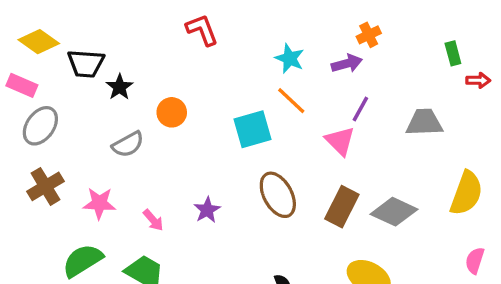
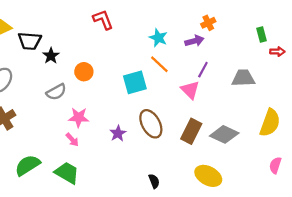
pink star: (99, 203) -> (79, 117), moved
purple star: (207, 210) -> (118, 133), moved

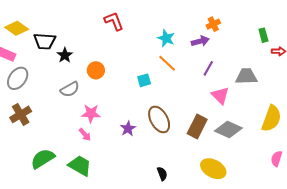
cyan square: (135, 82) -> (144, 80), size x0.6
pink triangle: (190, 90) -> (220, 95), moved

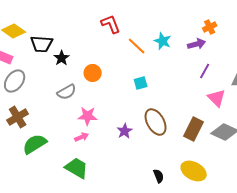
orange line: (167, 63) -> (137, 46), moved
pink arrow: (85, 135) -> (82, 137), turned -72
green semicircle: (43, 159) -> (35, 144), moved
yellow ellipse: (213, 169) -> (194, 171), moved

